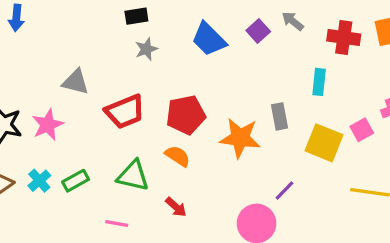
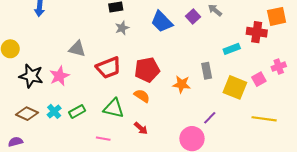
red cross: (344, 38) -> (257, 32), moved
cyan rectangle: (319, 82) -> (232, 49), turned 63
orange star: (240, 138) -> (182, 84), size x0.7

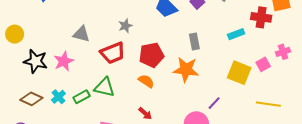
gray star: (122, 28) -> (125, 26), moved
gray rectangle: (207, 71) -> (194, 41), moved
orange star: (182, 84) -> (186, 70), size x1.4
green triangle: (114, 108) -> (104, 87), moved

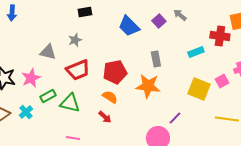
gray star: (125, 26) -> (75, 40), moved
green rectangle: (81, 97) -> (48, 96), moved
red arrow: (145, 113) -> (105, 117), moved

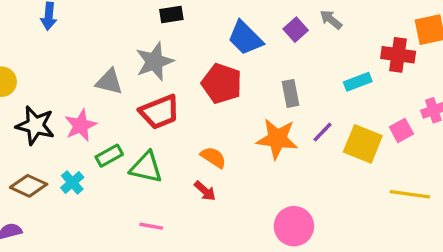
gray star: (75, 40) -> (155, 62), size x1.6
red pentagon: (115, 72) -> (222, 83), moved, turned 30
purple line: (175, 118) -> (323, 132), moved

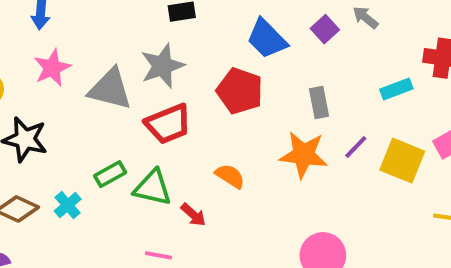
gray triangle: (109, 82) -> (110, 89), size x1.4
pink star: (81, 125) -> (52, 68), moved
red arrow: (205, 191) -> (193, 215), moved

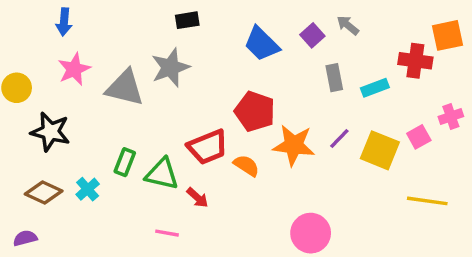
red pentagon: (240, 91) -> (255, 111), moved
gray rectangle: (319, 103) -> (334, 78), moved
red trapezoid: (168, 124) -> (208, 147), moved
green rectangle: (110, 174) -> (125, 162), turned -40
orange semicircle: (230, 176) -> (246, 166), moved

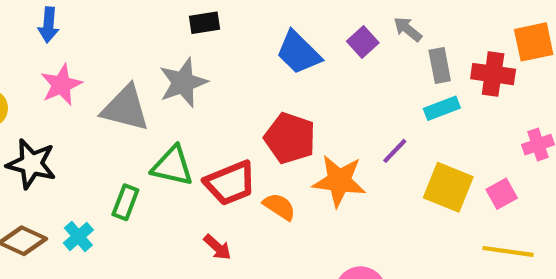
gray rectangle: (334, 78) -> (440, 65), moved
pink square: (419, 137) -> (502, 194), moved
purple line: (339, 138) -> (395, 151), moved
green triangle: (162, 174) -> (172, 166), moved

